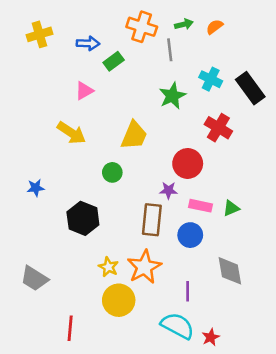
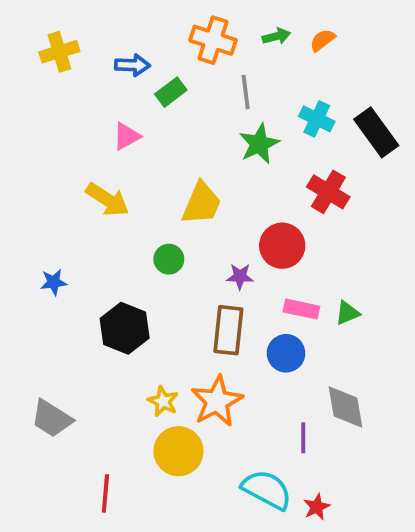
gray line: (170, 50) -> (246, 92), moved
purple star: (169, 190) -> (240, 276), moved
purple line: (188, 291) -> (303, 438), moved

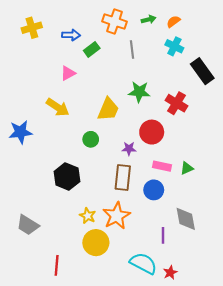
cyan cross: (317, 119) -> (174, 46), moved
green star: (259, 144) -> (139, 92), moved, turned 30
blue star: (54, 282) -> (20, 132), moved, size x1.6

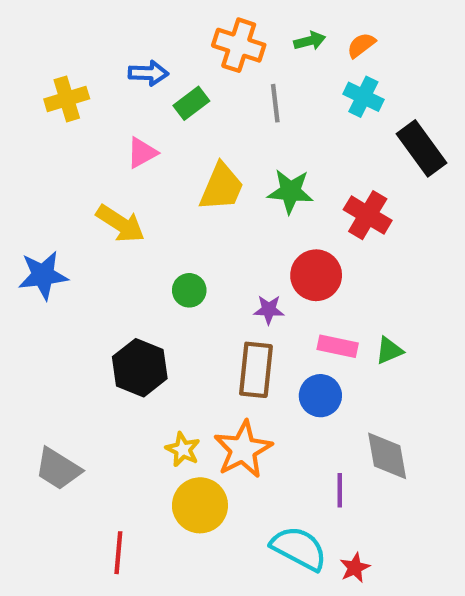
yellow cross: (32, 28) -> (67, 99), moved
yellow trapezoid: (108, 109) -> (221, 187), moved

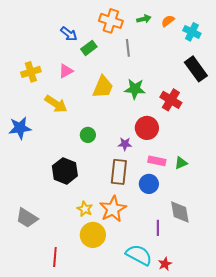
blue arrow: (148, 73) -> (69, 34), turned 36
cyan cross: (363, 97) -> (192, 32), moved
yellow cross: (67, 99) -> (31, 72), moved

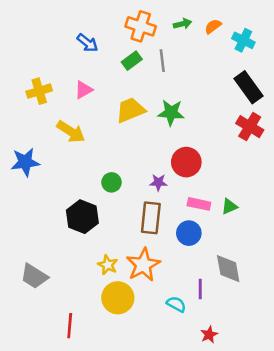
green rectangle: (89, 48) -> (132, 61), moved
yellow trapezoid: (103, 87) -> (131, 110), turned -135
red cross: (171, 100) -> (250, 127), moved
green circle: (88, 135) -> (111, 182), moved
cyan semicircle: (139, 255) -> (176, 304), moved, size x0.6

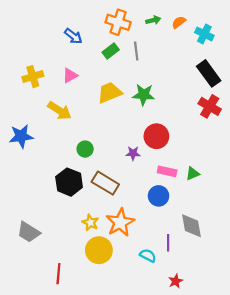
green circle: (111, 182) -> (85, 149), moved
brown rectangle: (151, 218) -> (105, 183), moved, turned -65

